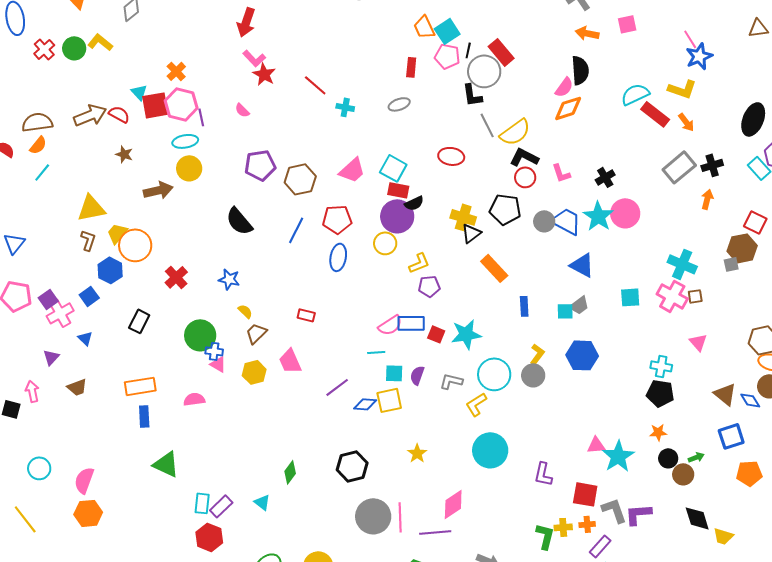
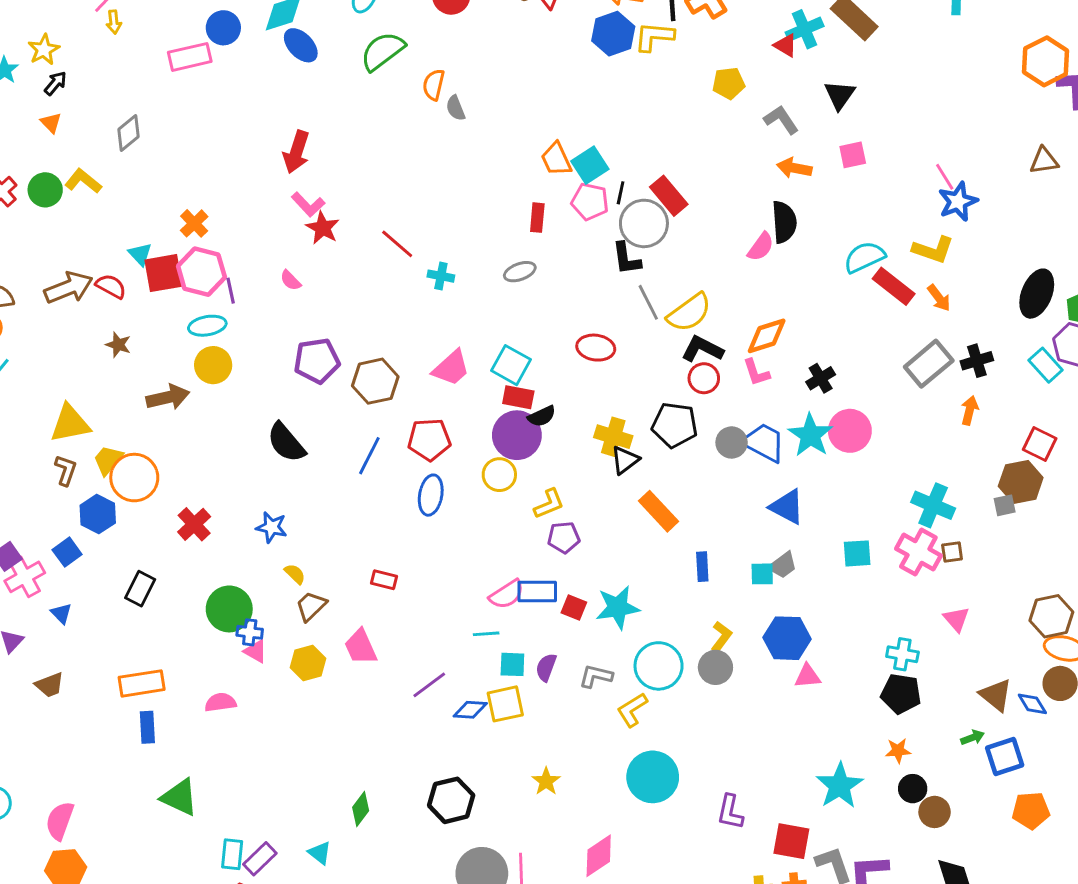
orange diamond: (568, 108) -> (767, 336), moved
pink triangle: (596, 445) -> (807, 676), moved
green arrow: (696, 457) -> (972, 737), moved

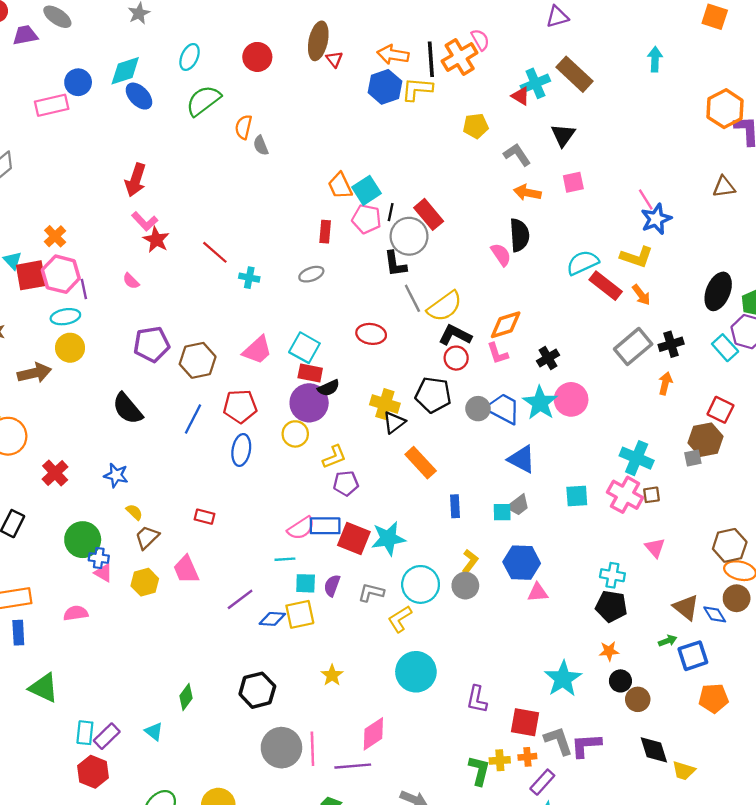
pink semicircle: (761, 247) -> (501, 255), turned -70
red square: (574, 608) -> (354, 538), size x1.6

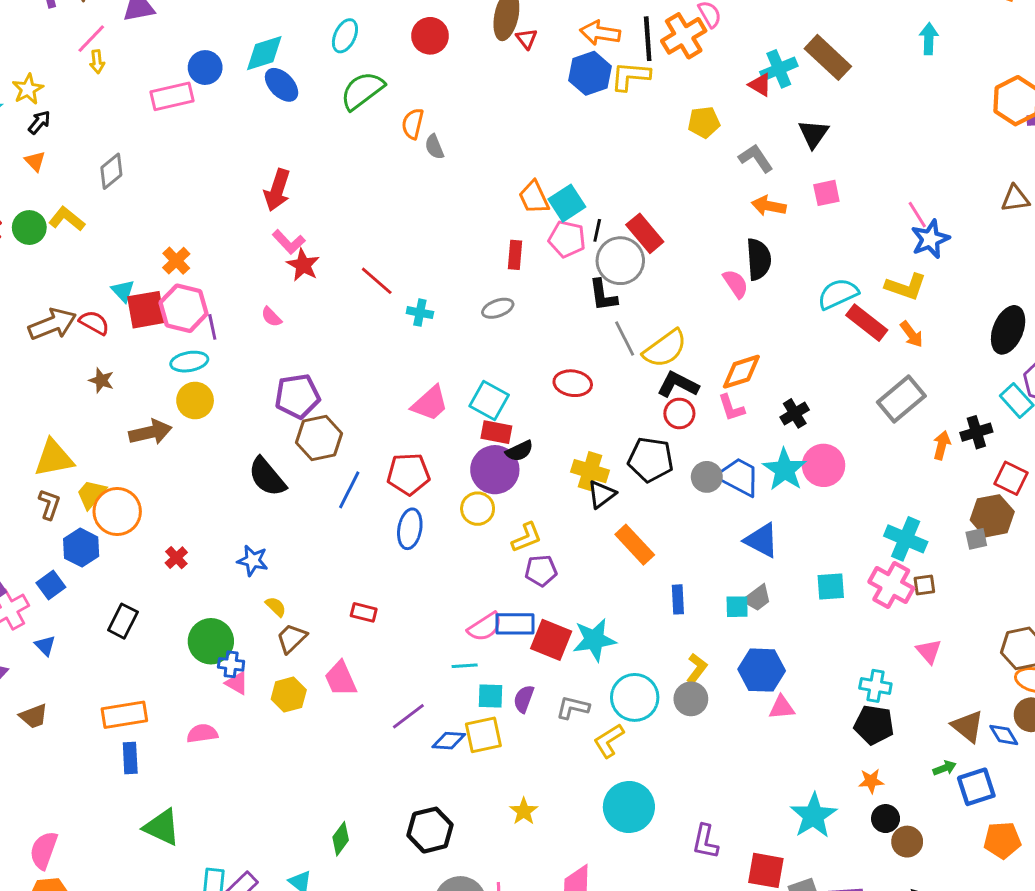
black cross: (671, 344) -> (976, 432), moved
brown hexagon: (198, 360) -> (319, 438), moved
red cross: (55, 473) -> (176, 558), size x0.7

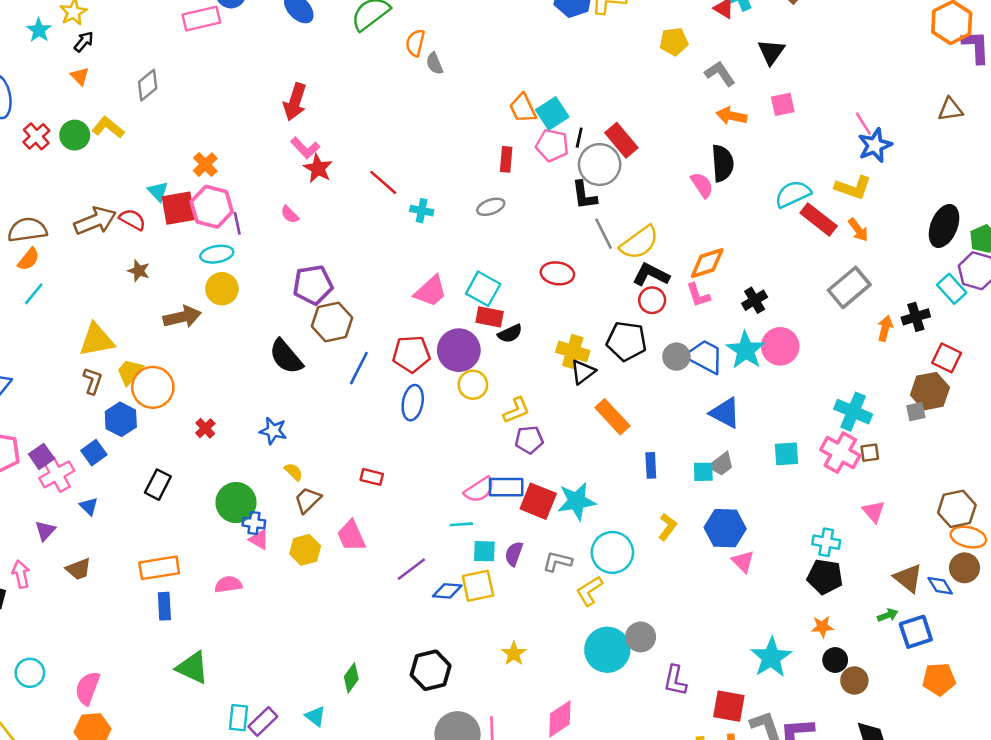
purple circle: (495, 470) -> (459, 350), moved
gray circle: (691, 699) -> (641, 637), moved
pink triangle: (782, 708) -> (743, 561), turned 50

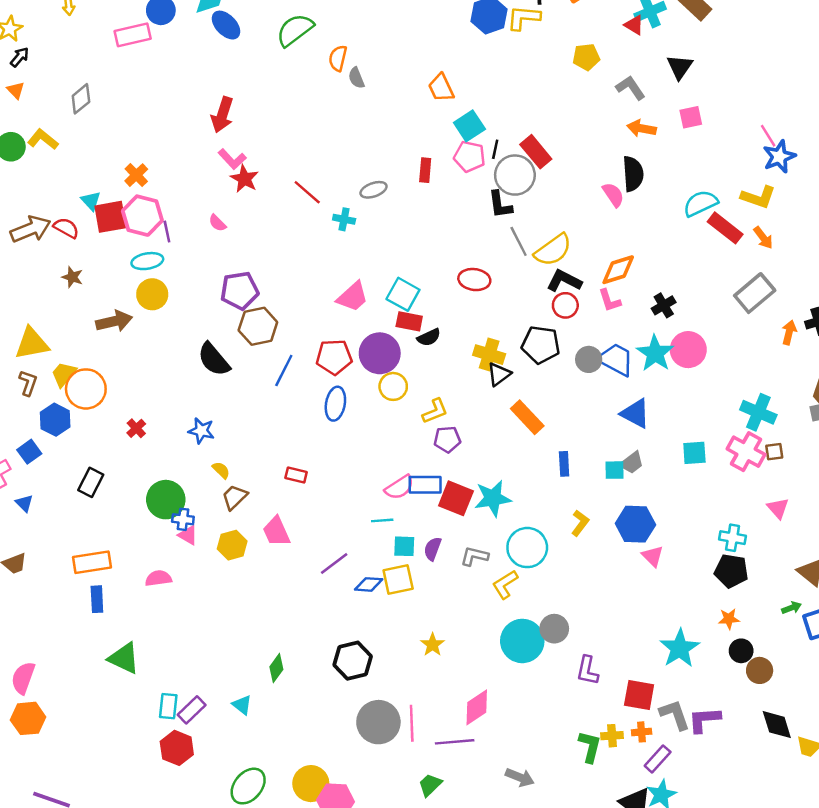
orange trapezoid: (523, 108) -> (441, 88), moved
gray ellipse: (491, 207) -> (374, 190), moved

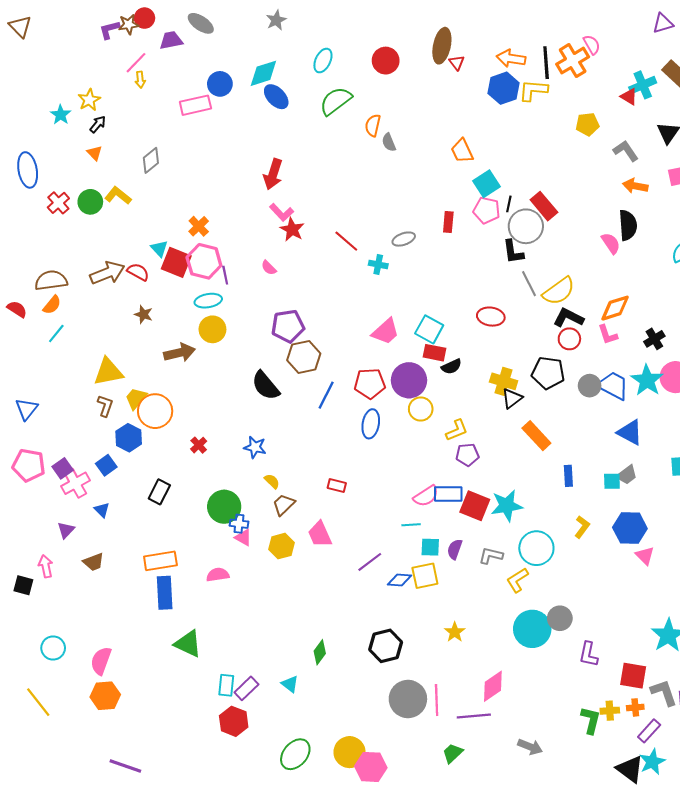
red square: (110, 217) -> (176, 262), turned 32
blue rectangle: (97, 599) -> (165, 593), size x1.4

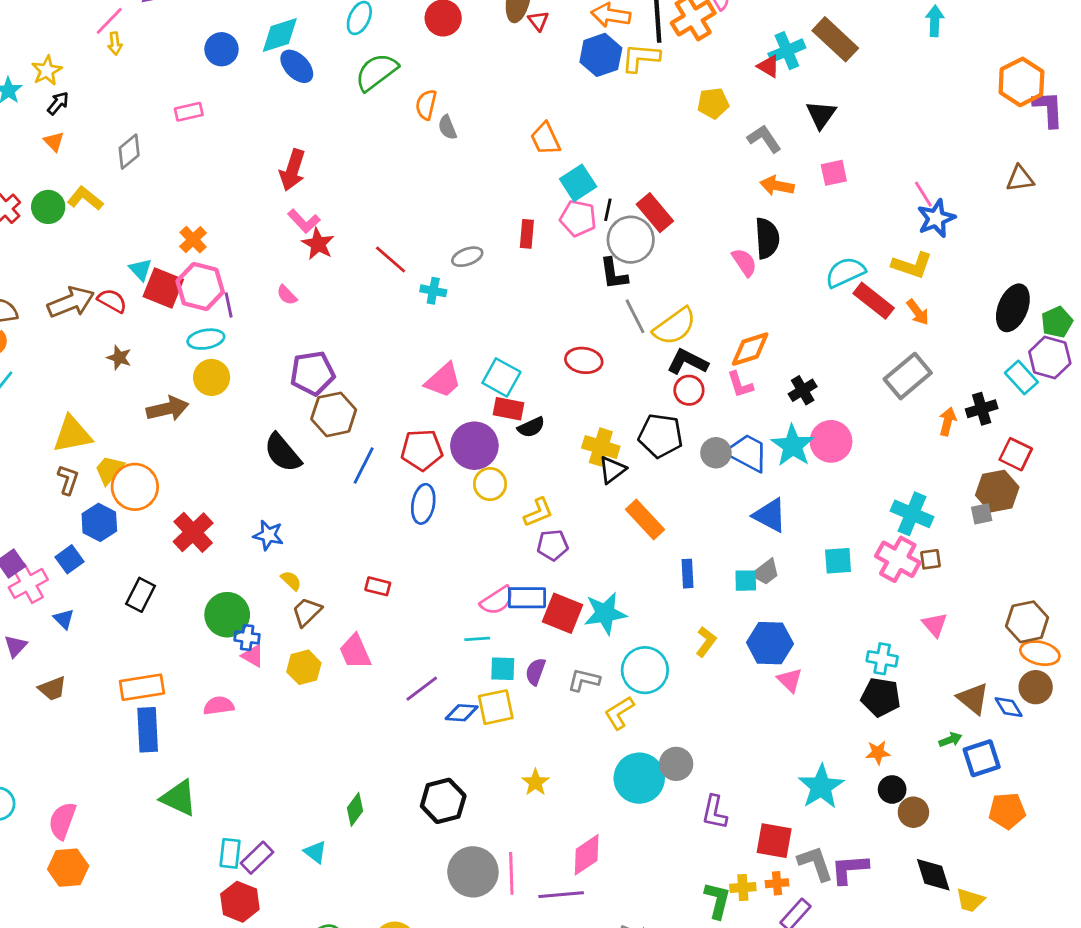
pink rectangle: (195, 105) -> (189, 112), moved, size x0.7
red cross: (199, 445) -> (193, 532), size x1.8

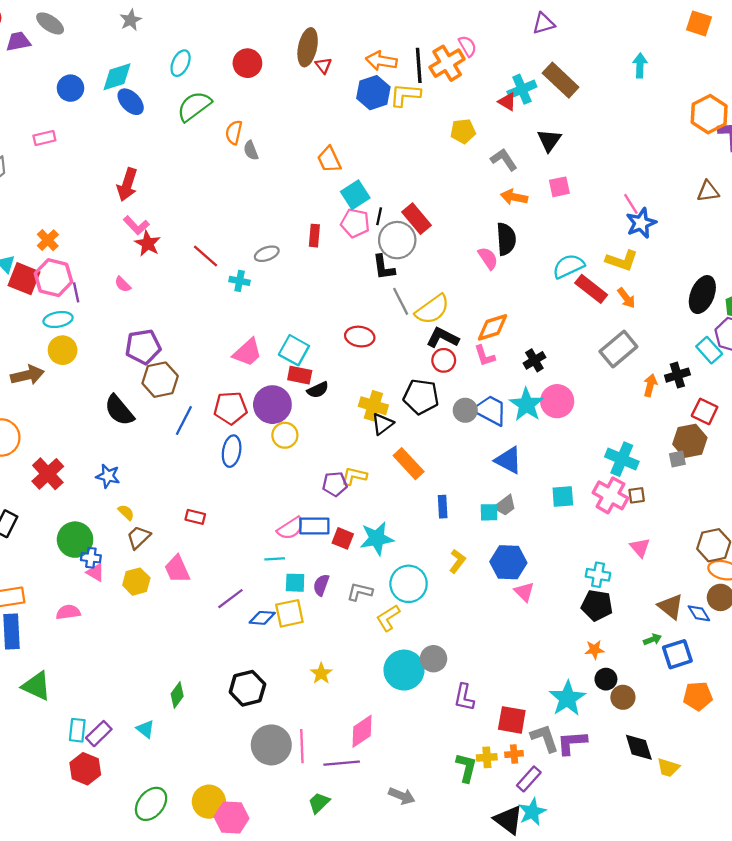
yellow L-shape: (538, 512) -> (354, 476), moved, turned -145
red square: (562, 613) -> (343, 538), size x0.7
cyan star: (821, 787) -> (567, 698), moved

